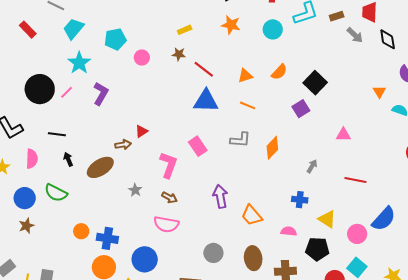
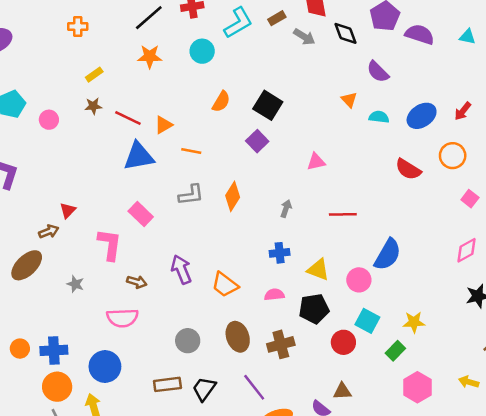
orange triangle: (245, 76) -> (163, 125), moved
brown arrow: (169, 197) -> (137, 282), moved

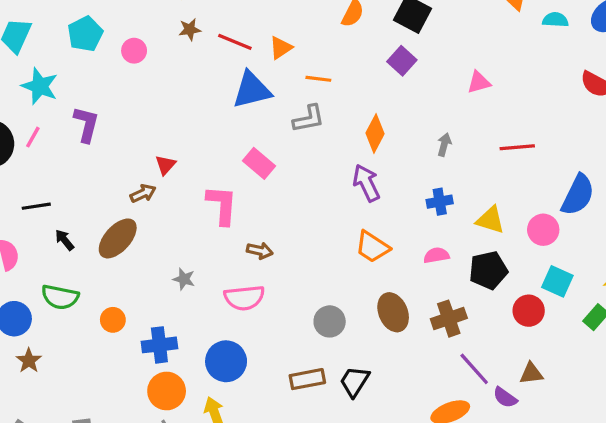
gray L-shape: (191, 195) -> (309, 119), moved
purple arrow: (181, 269) -> (366, 183), moved
gray star: (75, 284) -> (184, 279), moved
orange circle: (20, 349) -> (113, 320), moved
purple line: (254, 387) -> (474, 369), moved

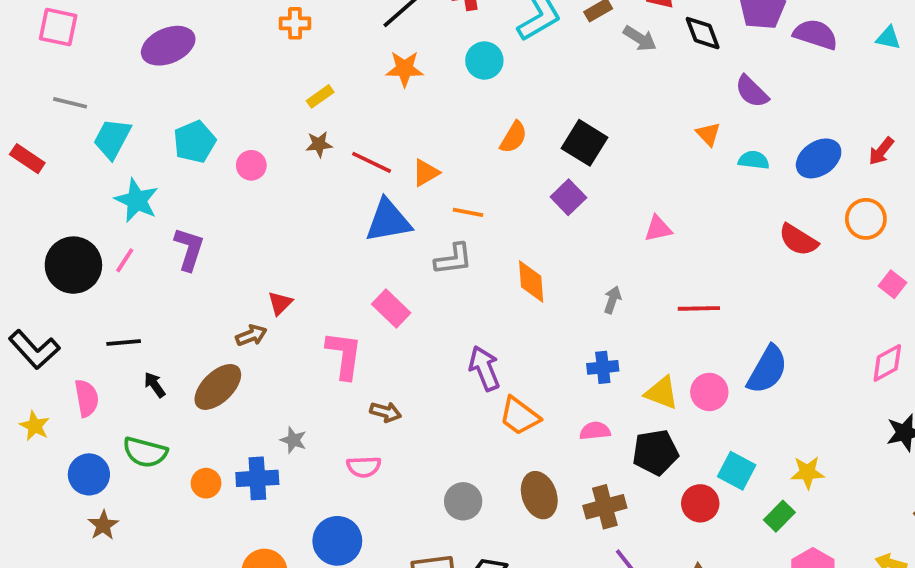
orange diamond: (375, 133) -> (531, 282), turned -36
purple arrow: (366, 183) -> (484, 368), moved
pink circle: (543, 230) -> (709, 392), moved
pink semicircle: (244, 298) -> (364, 467), size x0.7
blue cross: (159, 345) -> (257, 478), moved

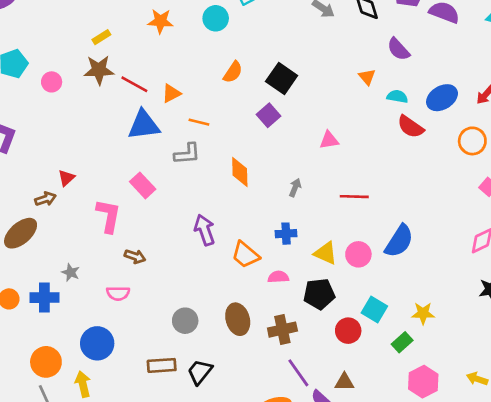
brown star: (319, 144) -> (99, 70), size x1.6
red semicircle: (798, 240) -> (411, 127), moved
orange trapezoid: (520, 416) -> (245, 255), moved

